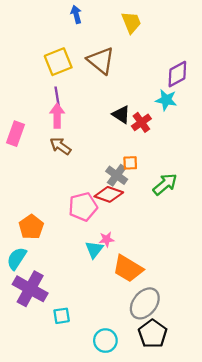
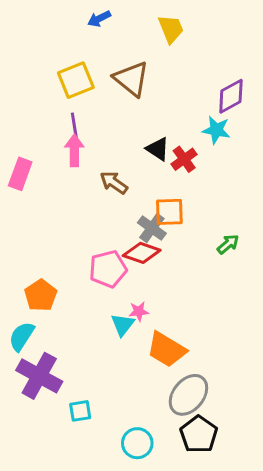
blue arrow: (76, 14) -> (99, 19), turned -102
brown arrow: (60, 146) -> (114, 183), moved
orange square: (130, 163) -> (169, 212), size x1.5
green arrow: (165, 184) -> (228, 244), moved, size x0.7

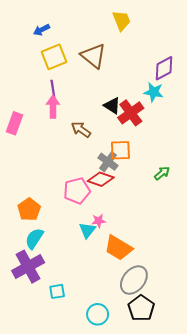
blue arrow: (99, 19) -> (42, 30), moved
red cross: (184, 159) -> (131, 113), size x1.4
cyan semicircle: (22, 336) -> (34, 239), moved
purple cross: (39, 376) -> (28, 267), turned 32

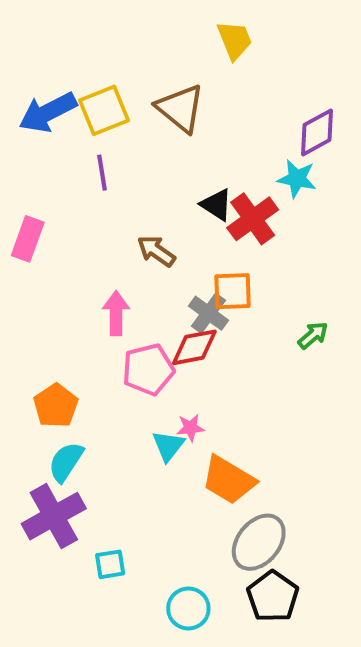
blue arrow: (42, 30) -> (48, 112), moved, size x1.8
pink arrow: (53, 107) -> (116, 313), moved
red diamond: (101, 179) -> (194, 347), turned -30

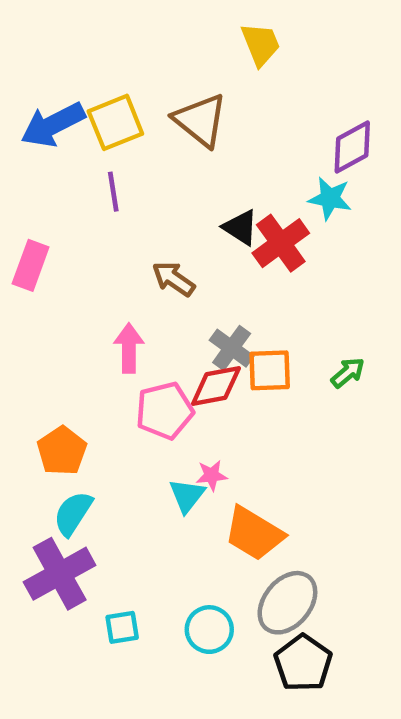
orange square: (233, 291) -> (270, 370), moved
cyan circle: (188, 608) -> (209, 630), moved

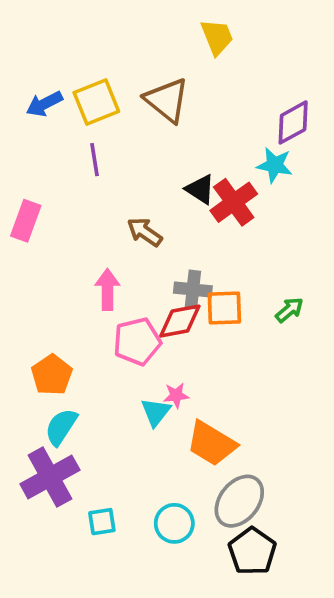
blue arrow: (53, 125) -> (44, 104), size x0.7
gray cross: (232, 348) -> (193, 289), turned -30

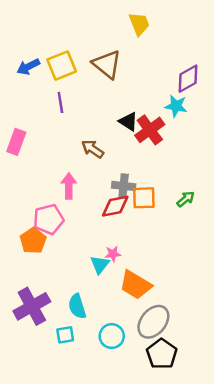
pink pentagon: (137, 341) -> (49, 219), moved
cyan semicircle: (61, 427) -> (77, 306), moved, turned -50

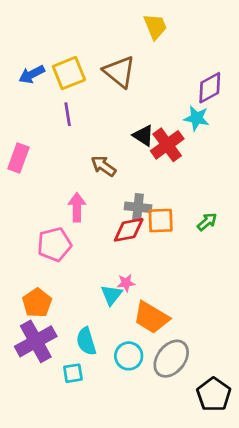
orange pentagon: (33, 241) -> (37, 303), moved
cyan circle: (112, 336) -> (129, 356), moved
black pentagon: (162, 354) -> (214, 394), moved

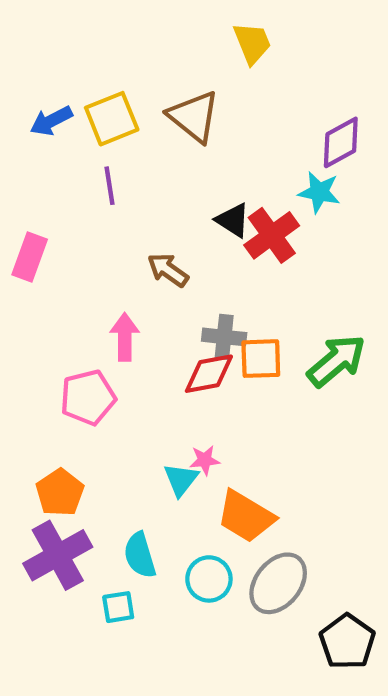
green arrow: (207, 222) -> (336, 361), size x1.8

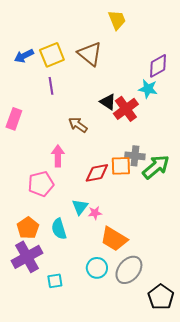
gray cross: (224, 337) -> (135, 156), moved
cyan triangle: (181, 480) -> (80, 207), moved
cyan semicircle: (140, 555) -> (59, 229), moved

